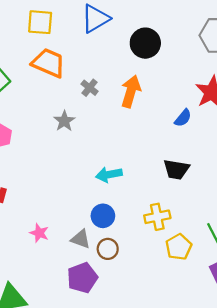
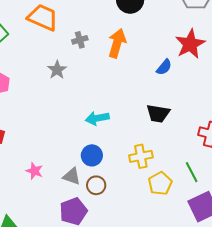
gray cross: (90, 88) -> (80, 40), turned 35

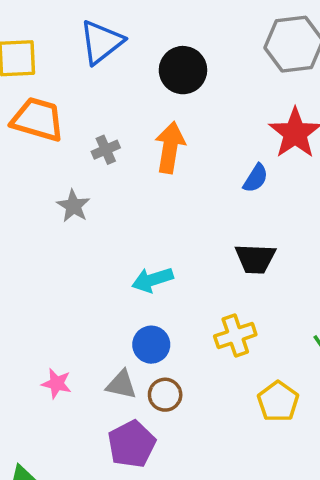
yellow pentagon: (160, 183) -> (278, 402), moved

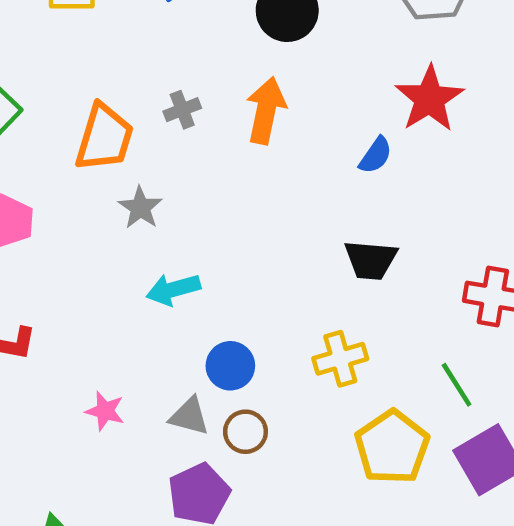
orange trapezoid: (38, 119) -> (104, 138), moved, turned 88
gray star: (73, 206) -> (140, 208), moved
cyan arrow: (152, 280) -> (173, 289), moved
yellow pentagon: (278, 402) -> (392, 447), size x1.4

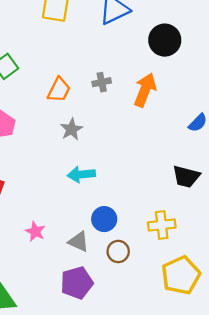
orange trapezoid: (104, 138) -> (59, 90), size x0.7
brown circle: (245, 432) -> (118, 251), moved

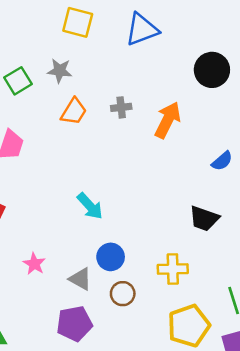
black circle: (165, 40) -> (212, 70), moved
gray star: (71, 129) -> (60, 71), moved, turned 30
cyan arrow: (81, 174) -> (90, 206), turned -132

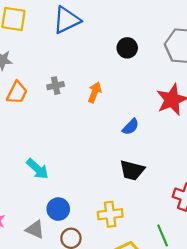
black circle: (212, 70) -> (127, 48), size x0.7
orange arrow: (168, 120) -> (95, 92), size x0.7
blue semicircle: (222, 161) -> (131, 127), moved

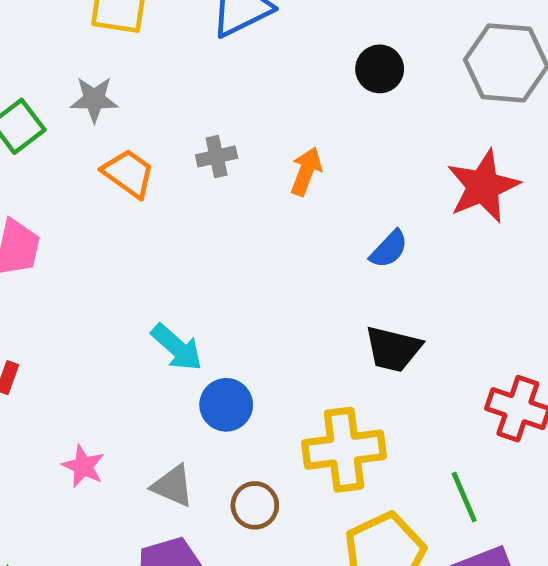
orange trapezoid: (17, 93) -> (128, 173), turned -80
blue circle: (58, 209) -> (226, 405), moved
yellow cross: (110, 214) -> (344, 450), size x1.4

